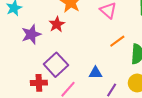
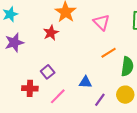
purple star: (31, 34) -> (14, 43), moved
purple square: (56, 65) -> (48, 72), size x0.6

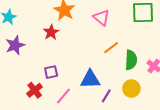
purple square: (48, 72) -> (51, 72), turned 32
blue triangle: (85, 82) -> (90, 79), size x1.5
red cross: (30, 88) -> (35, 90), turned -35

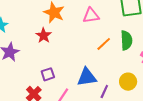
pink triangle: (101, 18) -> (91, 16), turned -42
green semicircle: (131, 60) -> (126, 40), moved

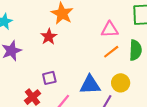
pink triangle: (91, 16) -> (110, 30), moved
yellow circle: (128, 82) -> (121, 83), moved

